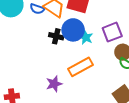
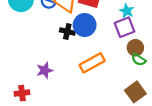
cyan star: (86, 37) -> (127, 11), moved
purple star: (54, 84) -> (45, 70), moved

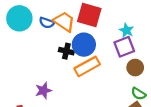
green semicircle: (139, 60) -> (138, 94), moved
orange rectangle: (92, 63) -> (87, 66), moved

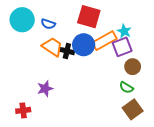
orange trapezoid: (64, 22) -> (52, 47), moved
orange rectangle: (87, 66) -> (104, 41), moved
green semicircle: (138, 94) -> (126, 87), moved

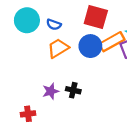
orange trapezoid: (52, 47) -> (58, 48), turned -65
black cross: (67, 51) -> (73, 90), moved

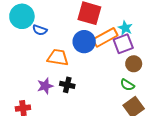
blue semicircle: (54, 25) -> (40, 30), moved
orange trapezoid: (58, 48) -> (58, 57), moved, turned 40

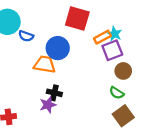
orange rectangle: (105, 37) -> (102, 37), moved, size x0.7
blue circle: (84, 42) -> (58, 48), moved
purple star: (45, 86) -> (48, 105), moved

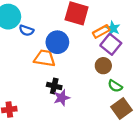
purple square: (112, 50) -> (111, 44), turned -30
brown circle: (123, 71) -> (103, 66), moved
purple star: (48, 105) -> (62, 98), moved

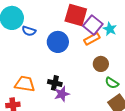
orange rectangle: (101, 32) -> (92, 39), moved
purple square: (111, 44) -> (93, 25), moved
orange trapezoid: (45, 58) -> (25, 84), moved

